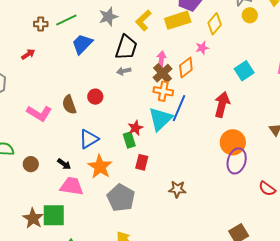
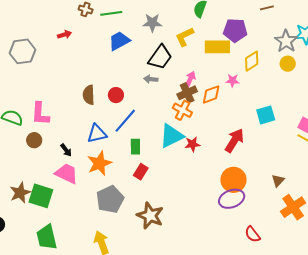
blue line: (179, 108) -> (125, 121), moved
pink L-shape: (39, 113) -> (40, 114), moved, turned 45
red star: (135, 128) -> (192, 144), moved
purple ellipse: (237, 161) -> (232, 199), turned 35
brown star: (177, 189) -> (150, 216), moved, size x1.5

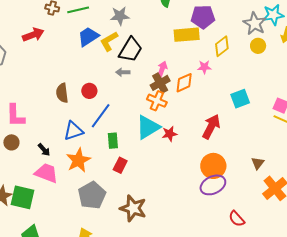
red arrow: (65, 35) -> (33, 35), size x1.5
yellow L-shape: (185, 37) -> (109, 41), moved

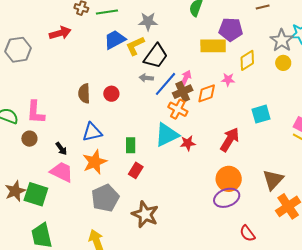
blue line: (101, 116) -> (166, 84), moved
brown triangle: (258, 163) -> (273, 180), size x1.6

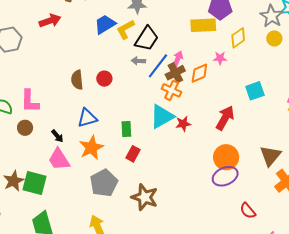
pink trapezoid: (62, 172) -> (59, 159), turned -145

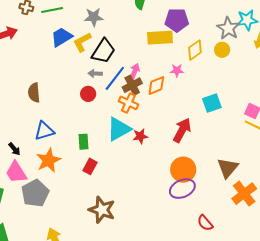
yellow circle: (274, 38) -> (222, 50), moved
red circle: (104, 79) -> (88, 94), moved
gray pentagon: (104, 183) -> (35, 193), moved

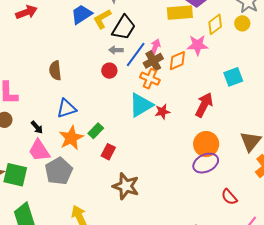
pink star: (177, 70) -> (198, 45), size x1.5
green rectangle: (83, 142) -> (96, 131), moved, turned 49
red rectangle: (90, 166) -> (108, 152), moved

